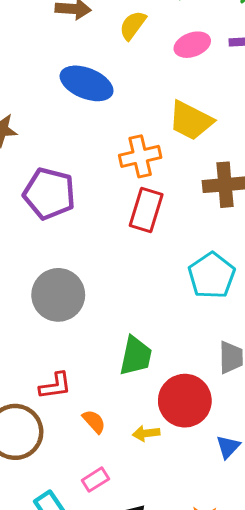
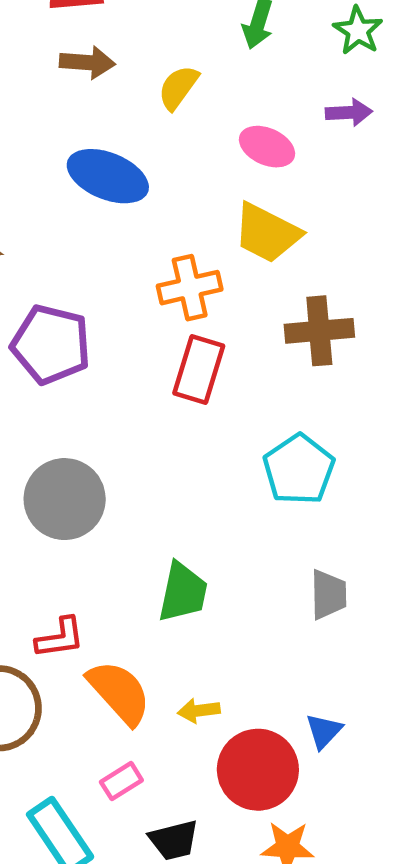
pink ellipse: (192, 45) -> (267, 147), moved, turned 44
red circle: (185, 401) -> (258, 770), moved
orange semicircle: (94, 421) -> (119, 692), size x1.8

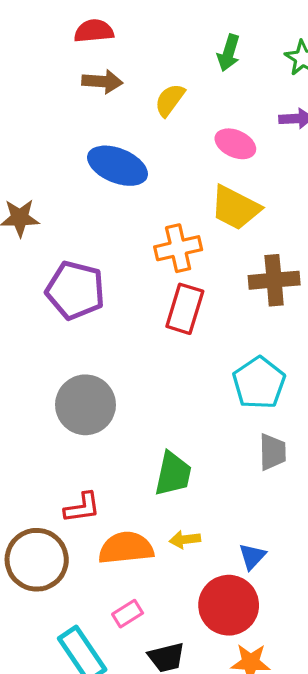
gray trapezoid: (328, 595) -> (272, 452), moved
orange semicircle: (119, 692) -> (126, 548), turned -54
yellow arrow: (199, 711) -> (185, 540), moved
blue triangle: (324, 731) -> (252, 556), moved

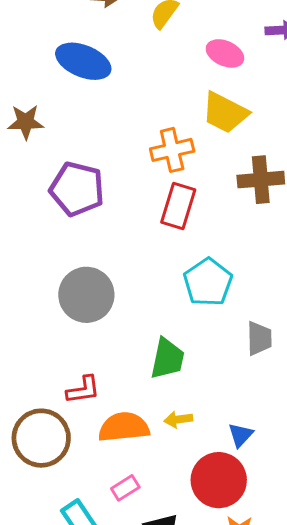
blue ellipse: (117, 166) -> (83, 61), moved
cyan pentagon: (259, 383) -> (208, 282), moved

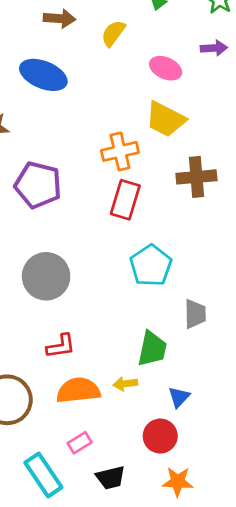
green trapezoid: (167, 359) -> (152, 349), moved
red L-shape: (83, 390) -> (61, 346), moved
red circle: (219, 480) -> (160, 436), size x0.7

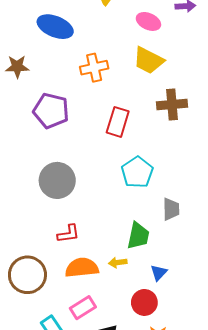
orange cross: (120, 151) -> (94, 68), moved
pink rectangle: (80, 443) -> (83, 308), size x1.4

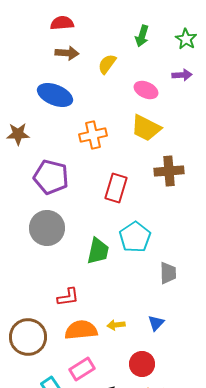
gray circle: (57, 180) -> (47, 228), moved
green trapezoid: (138, 236) -> (98, 251), moved
blue triangle: (159, 273) -> (156, 323), moved

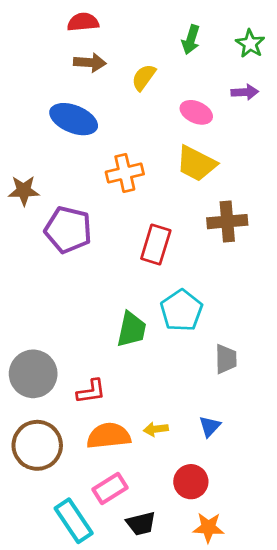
brown star: (18, 134) -> (24, 191), moved
gray circle: (47, 228) -> (33, 374), moved

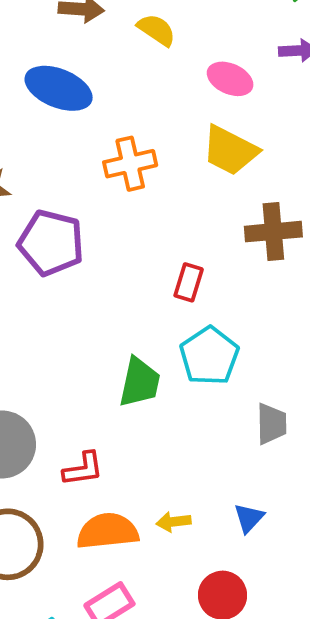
yellow semicircle: (144, 77) -> (157, 30), turned 88
red rectangle: (156, 244) -> (189, 282), moved, size x0.7

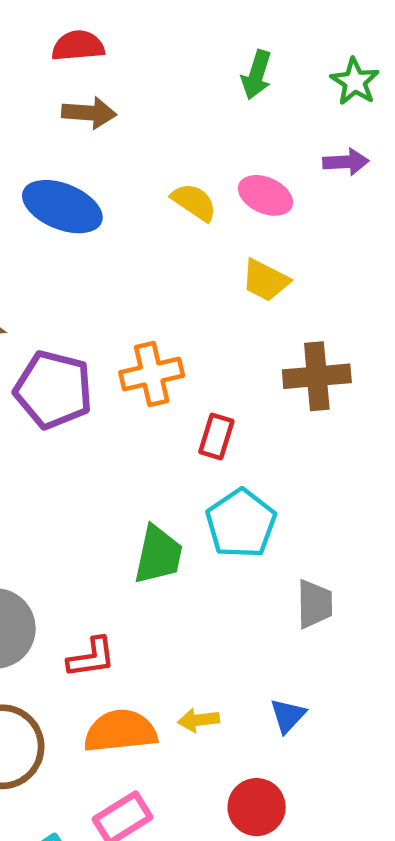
yellow semicircle: (157, 30) -> (194, 202), moved
yellow trapezoid: (230, 150) -> (265, 280), size x0.7
orange cross: (130, 164) -> (152, 374), moved

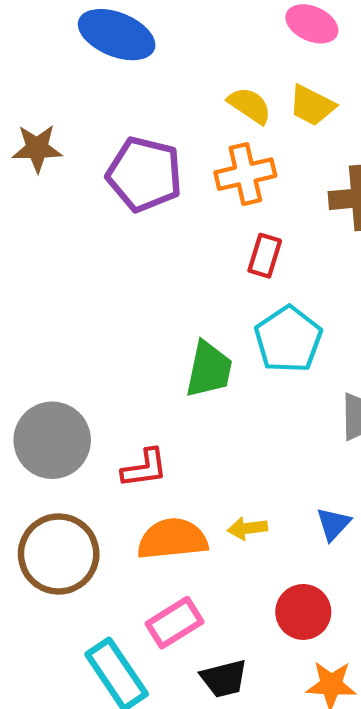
yellow semicircle: (194, 202) -> (250, 105), moved
orange cross: (152, 374) -> (245, 174), moved
purple pentagon: (53, 390) -> (144, 174), moved

